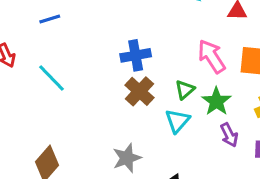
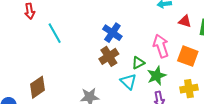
blue cross: (136, 55) -> (112, 33), turned 30
cyan triangle: (178, 121) -> (128, 82), turned -42

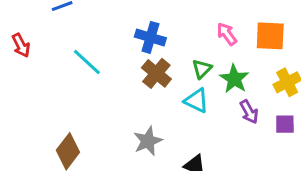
cyan line: (55, 33) -> (87, 62), moved
pink arrow: (161, 46) -> (227, 34), size x0.7

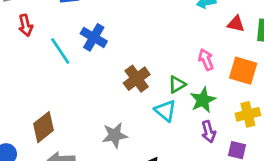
blue cross: (150, 37) -> (94, 37), moved
cyan line: (87, 62) -> (60, 51), moved

